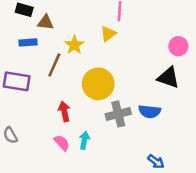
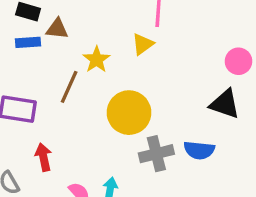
blue rectangle: (28, 42) -> (28, 42), moved
red arrow: (64, 111) -> (43, 157), moved

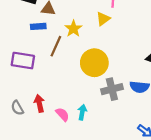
blue rectangle: (28, 42) -> (38, 26), moved
red arrow: (43, 157) -> (39, 103), moved

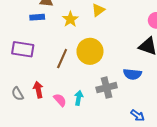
brown line: (56, 46) -> (62, 59), moved
gray cross: (112, 89) -> (107, 88), moved

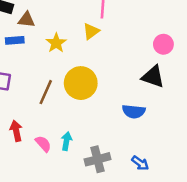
gray cross: (107, 88) -> (98, 159), moved

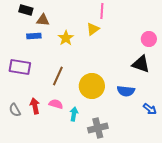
yellow circle: (81, 83) -> (92, 86), moved
pink semicircle: (43, 144) -> (56, 104), moved, turned -32
blue arrow: (140, 163) -> (150, 109), moved

